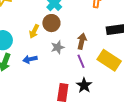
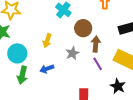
brown circle: (51, 23) -> (83, 28), moved
black star: (84, 85) -> (118, 86), moved

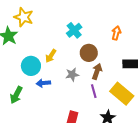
cyan circle: (17, 53) -> (31, 66), moved
green arrow: (22, 75) -> (16, 95), moved

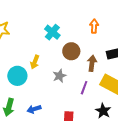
brown arrow: (97, 71) -> (92, 63), moved
blue arrow: (43, 83) -> (34, 109), moved
purple line: (94, 91) -> (84, 88), turned 48

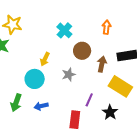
cyan circle: (17, 76) -> (35, 79), moved
purple line: (84, 88) -> (89, 100), moved

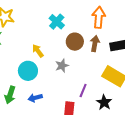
orange arrow: (106, 27) -> (99, 17), size x1.5
yellow arrow: (45, 59) -> (38, 51), turned 120
brown arrow: (102, 64) -> (95, 43), moved

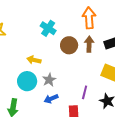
yellow arrow: (38, 51) -> (34, 60), turned -32
gray star: (62, 66) -> (49, 80), moved
blue arrow: (35, 98) -> (51, 99), moved

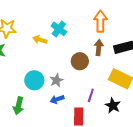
brown circle: (69, 45) -> (80, 61), moved
yellow arrow: (34, 60) -> (40, 40), moved

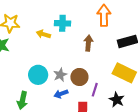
cyan cross: (59, 29) -> (62, 23), turned -35
brown arrow: (99, 48) -> (88, 43), moved
brown circle: (80, 61) -> (79, 77), moved

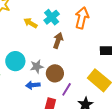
orange arrow: (104, 15) -> (82, 18), moved
cyan cross: (62, 23) -> (52, 17), turned 35
brown arrow: (88, 43) -> (58, 40), moved

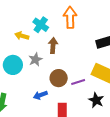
cyan circle: (15, 61) -> (13, 65), moved
gray star: (37, 66) -> (35, 59), moved
purple line: (67, 89) -> (78, 82), moved, turned 56

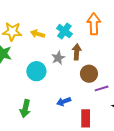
yellow arrow: (22, 36) -> (38, 34), moved
gray star: (35, 59) -> (58, 58), moved
brown circle: (59, 78) -> (89, 74), moved

